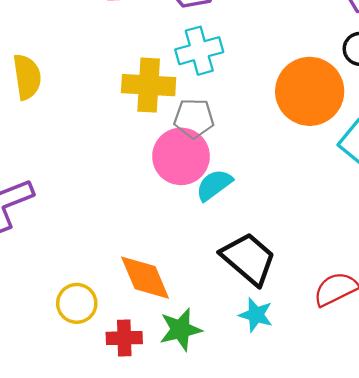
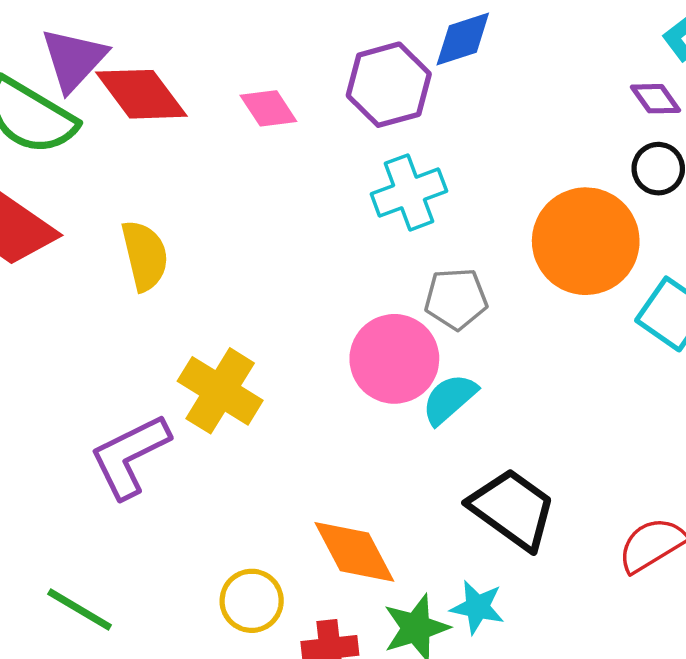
yellow cross: (149, 85) -> (220, 391), moved, turned 33
gray pentagon: (194, 118) -> (456, 299), moved
cyan star: (256, 315) -> (477, 607), moved

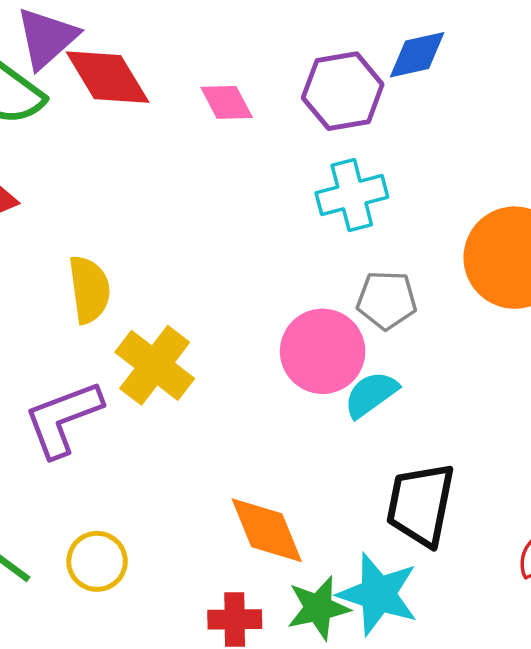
yellow semicircle: (145, 255) -> (89, 290), moved
black trapezoid: (513, 509) -> (421, 504), turned -120
yellow circle: (252, 601) -> (97, 561), moved
cyan star: (477, 607) -> (378, 594), size x1.6

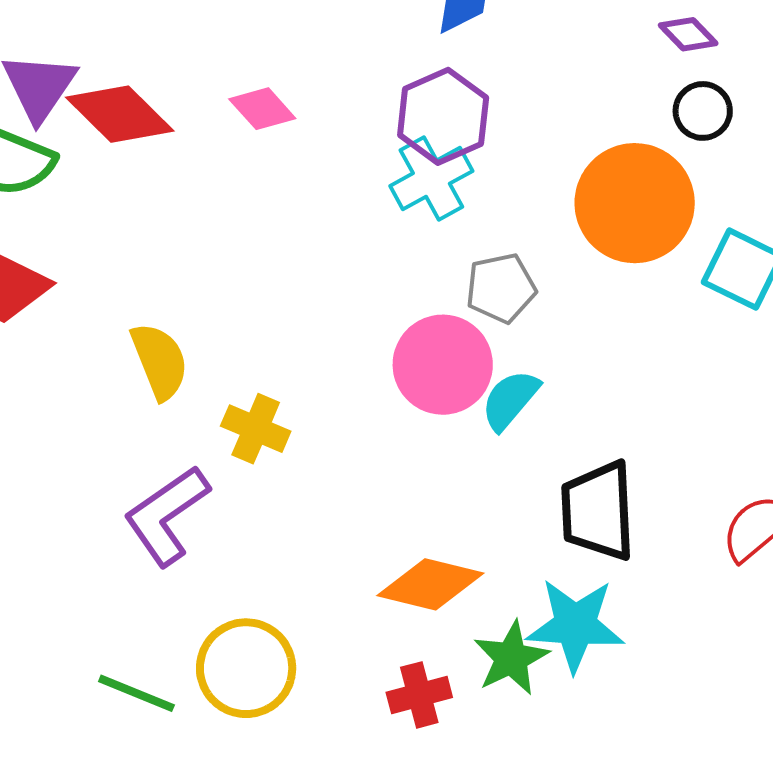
purple hexagon: (343, 91) -> (443, 116), moved
yellow cross: (155, 365) -> (256, 429), size x0.7
orange diamond: (267, 530) -> (430, 584), turned -40
yellow circle: (97, 561) -> (246, 668), size x1.4

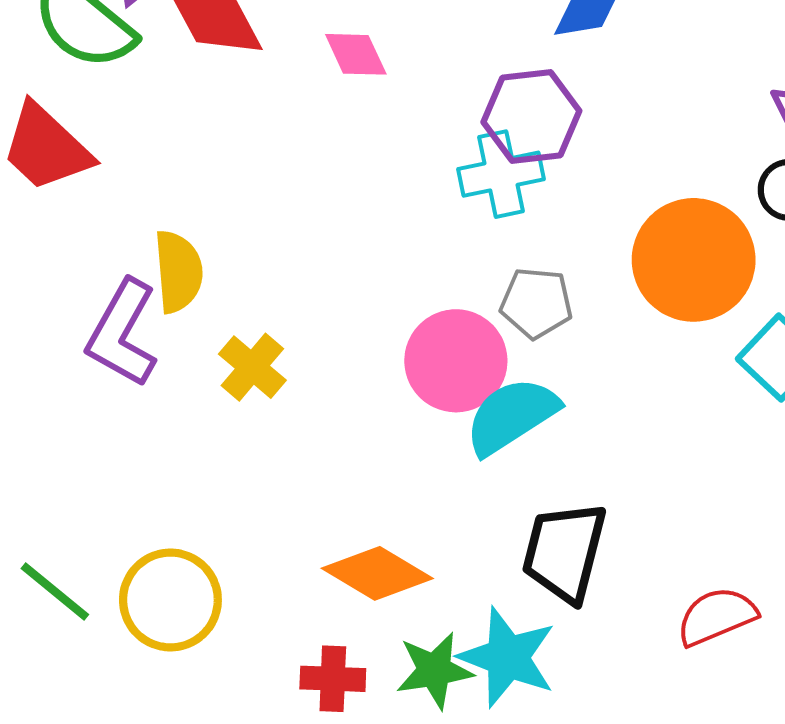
cyan semicircle: (510, 400) -> (512, 416), size x1.4
purple L-shape: (167, 516) -> (122, 333), moved, turned -43

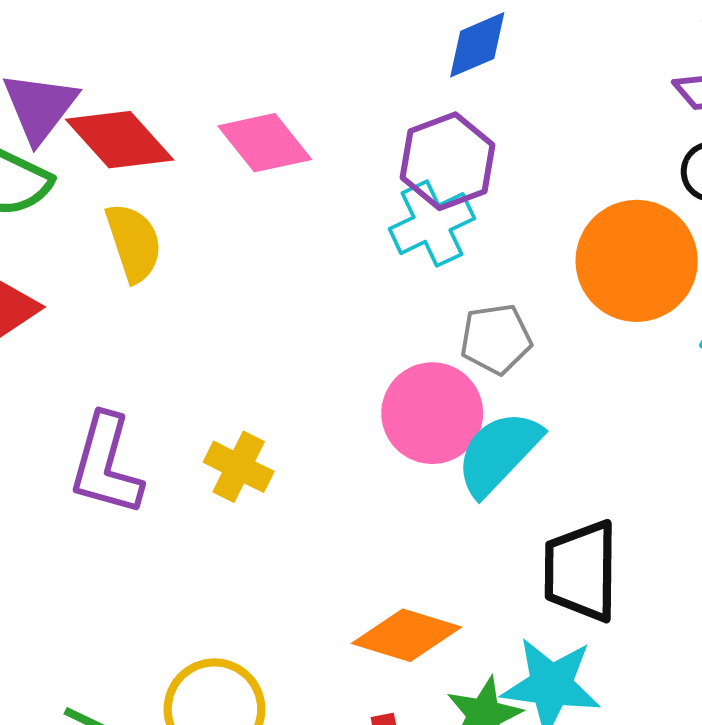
pink diamond: (356, 54) -> (265, 143), size x1.4
yellow semicircle: (178, 272) -> (134, 242), moved

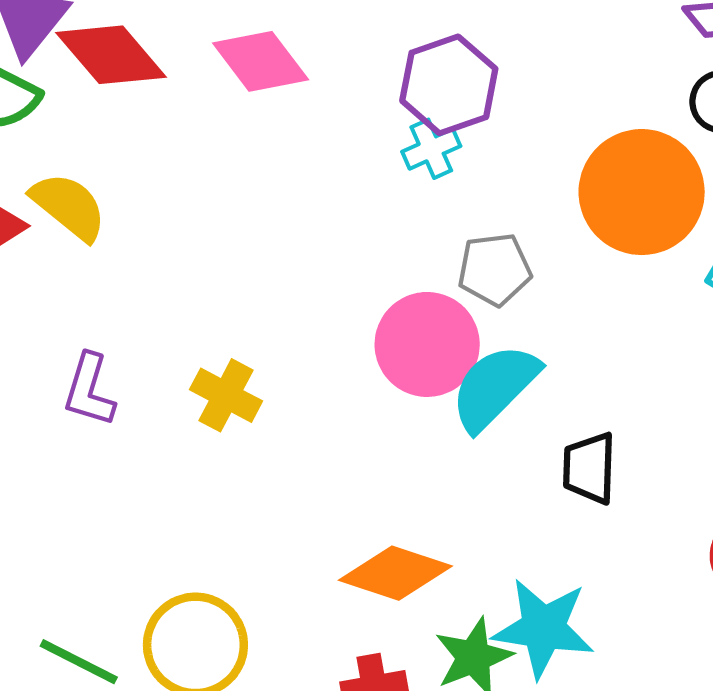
cyan cross: (432, 224) -> (431, 149), size x0.7
yellow semicircle: (134, 242) -> (69, 206), moved, turned -34
purple L-shape: (106, 465) -> (89, 390), size x0.7
black trapezoid: (581, 571) -> (589, 468), moved, size x0.7

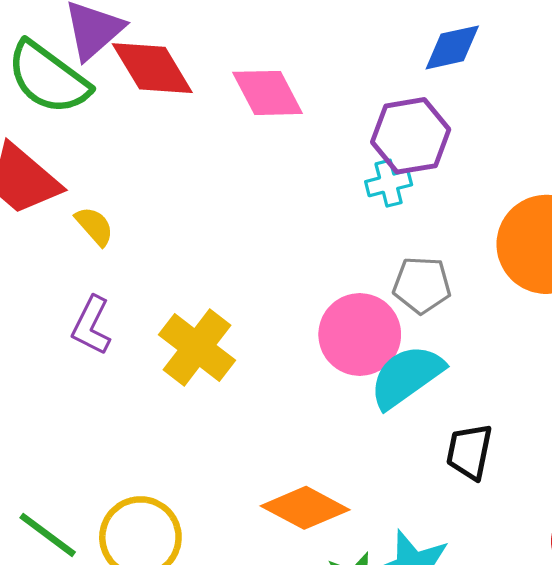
yellow semicircle: (69, 206) -> (94, 226), moved, size x0.7
yellow cross: (226, 395) -> (197, 348), size x1.4

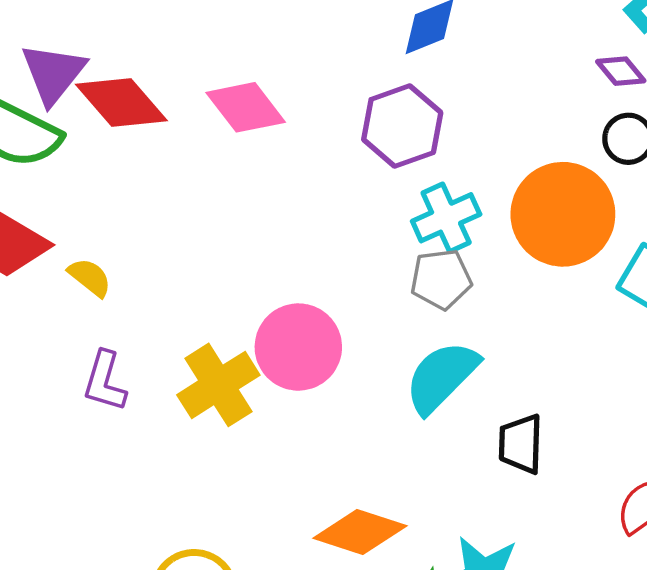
cyan cross: (389, 183) -> (446, 218), moved, size x1.4
pink circle: (360, 334) -> (298, 347), moved
yellow cross: (197, 348) -> (218, 385), turned 30

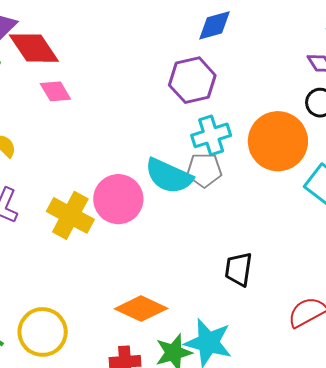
pink diamond: (246, 107) -> (55, 91), moved, size x0.7
cyan semicircle: (442, 377) -> (169, 176), moved, turned -117
yellow cross: (218, 385) -> (70, 215), turned -36

